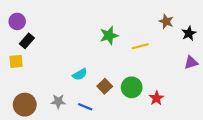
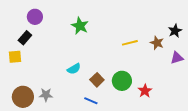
purple circle: (17, 21) -> (35, 17), moved
brown star: (166, 21) -> (157, 43), moved
green star: (109, 35) -> (80, 26), moved, turned -30
gray star: (58, 101) -> (46, 95), moved
blue line: (85, 107) -> (91, 101), moved

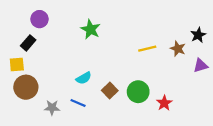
brown circle: (23, 97) -> (26, 87), moved
blue line: (91, 101) -> (78, 103), moved

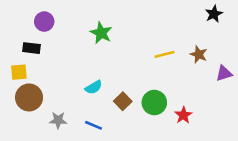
black star: (198, 35) -> (214, 14), moved
black rectangle: (28, 43) -> (32, 48), turned 56
blue line: (78, 103) -> (94, 125), moved

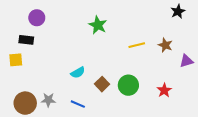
green star: (101, 33) -> (98, 25), moved
brown circle: (29, 97) -> (25, 103), moved
red star: (183, 115) -> (164, 90), moved

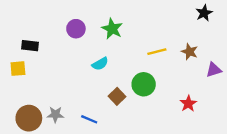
purple circle: (37, 18) -> (76, 29), moved
cyan semicircle: (78, 73) -> (100, 64), moved
green circle: (128, 85) -> (144, 84), moved

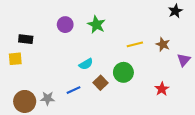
cyan semicircle: (100, 64) -> (86, 64), moved
purple triangle: (214, 70) -> (184, 60), turned -32
blue line: (89, 119) -> (74, 90), moved, turned -48

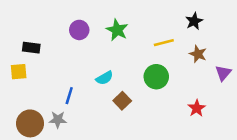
black star: (175, 11) -> (194, 21), moved
yellow line: (135, 44) -> (164, 43), moved
green circle: (123, 72) -> (156, 77), moved
blue line: (74, 90) -> (69, 96), moved, turned -48

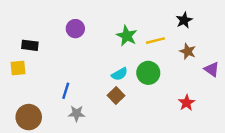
green star: (117, 30) -> (127, 36), moved
purple triangle: (223, 73) -> (212, 69), turned -35
cyan semicircle: (104, 78) -> (120, 74), moved
gray star: (58, 120) -> (77, 113), moved

